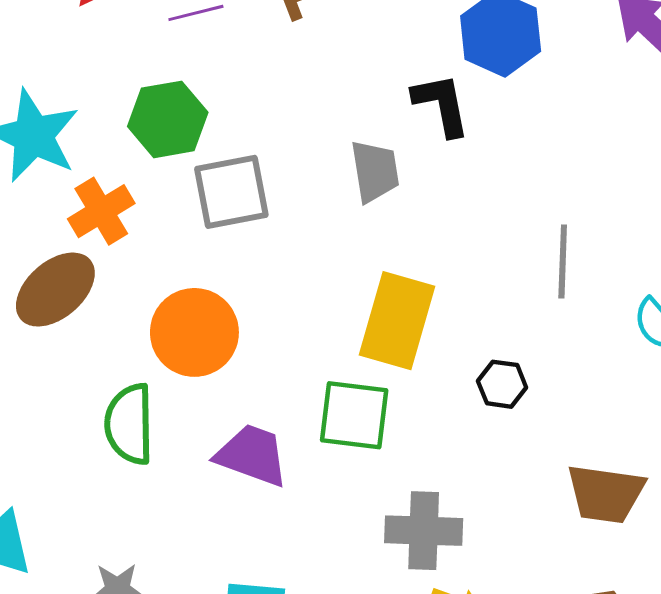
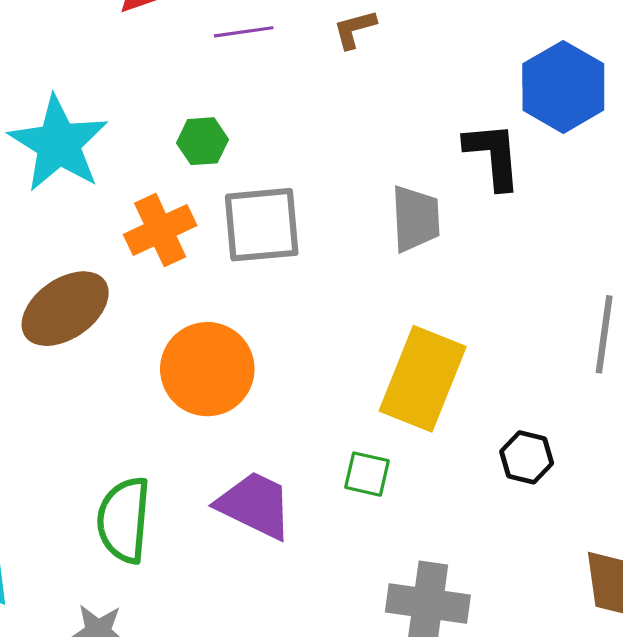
green hexagon: (168, 119) -> (202, 141), size x0.6
orange cross: (101, 211) -> (160, 230), moved
green square: (354, 415) -> (367, 474), size x0.6
green semicircle: (129, 424) -> (124, 520), moved

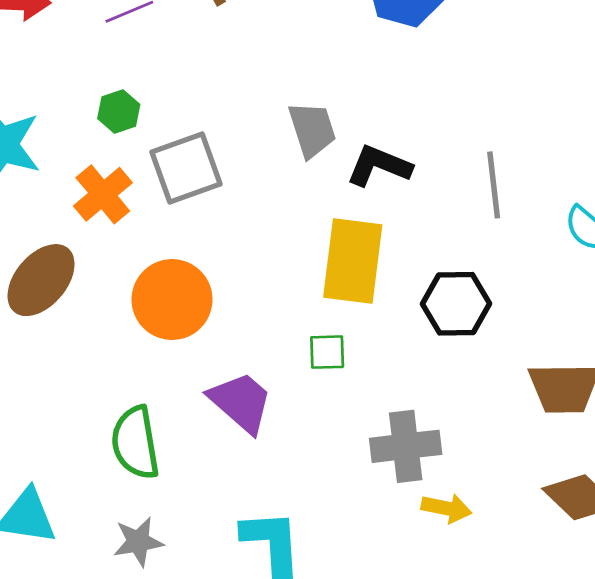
black L-shape: (493, 155) -> (379, 166), moved, turned -48
black hexagon: (527, 457) -> (456, 304), size x1.5
purple trapezoid: (255, 505) -> (241, 402), turned 30

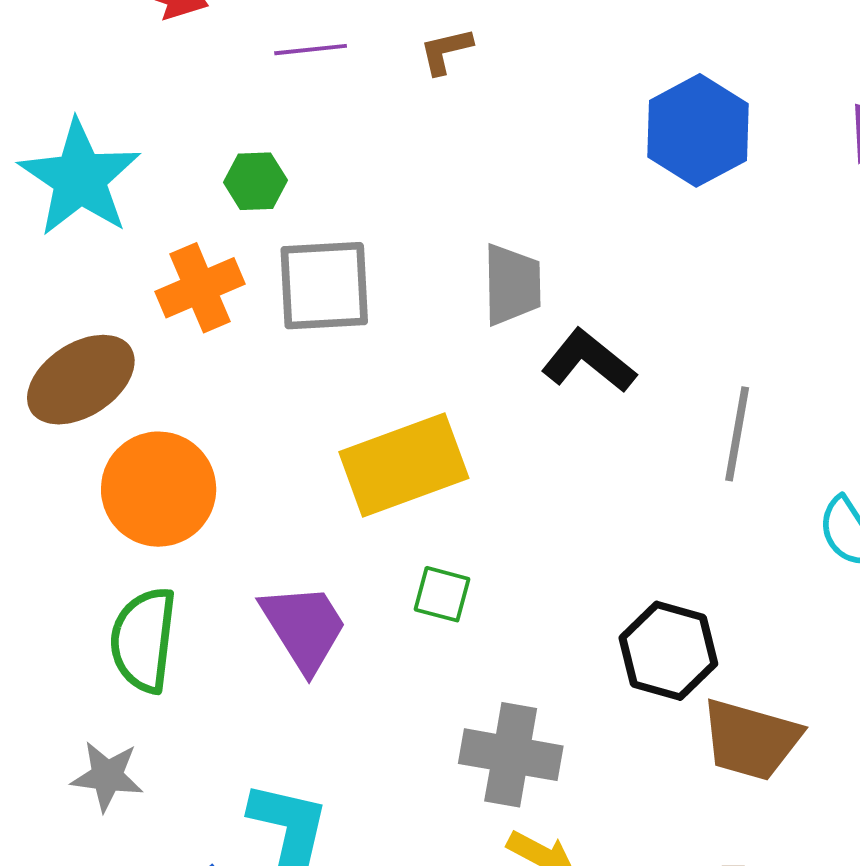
yellow rectangle: (353, 261) -> (404, 465), moved, turned 46
orange circle: (172, 300) -> (159, 489), moved
black hexagon: (456, 304) -> (668, 651), moved

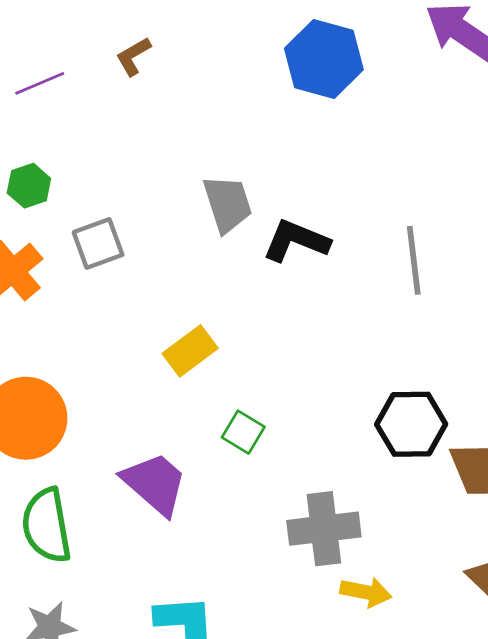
gray square: (324, 286) -> (98, 243), size x0.7
yellow rectangle: (404, 465) -> (190, 351), size x0.6
green square: (442, 594) -> (243, 432), turned 33

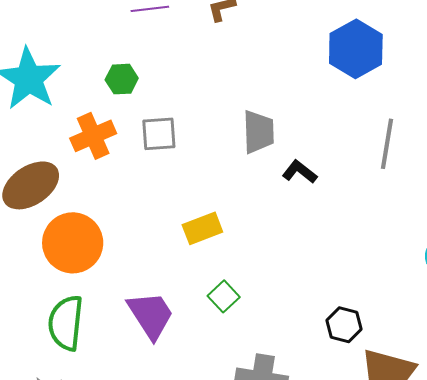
black L-shape: (296, 241) -> (300, 172), size x0.7
gray line: (414, 260) -> (387, 144), moved
black hexagon: (411, 424) -> (344, 325), size x0.7

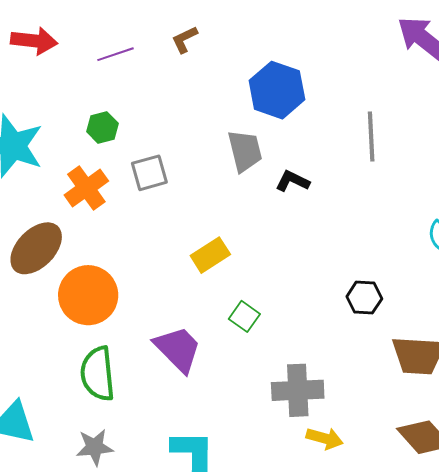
blue hexagon: (356, 49) -> (277, 90), moved
black hexagon: (344, 325) -> (364, 298), moved

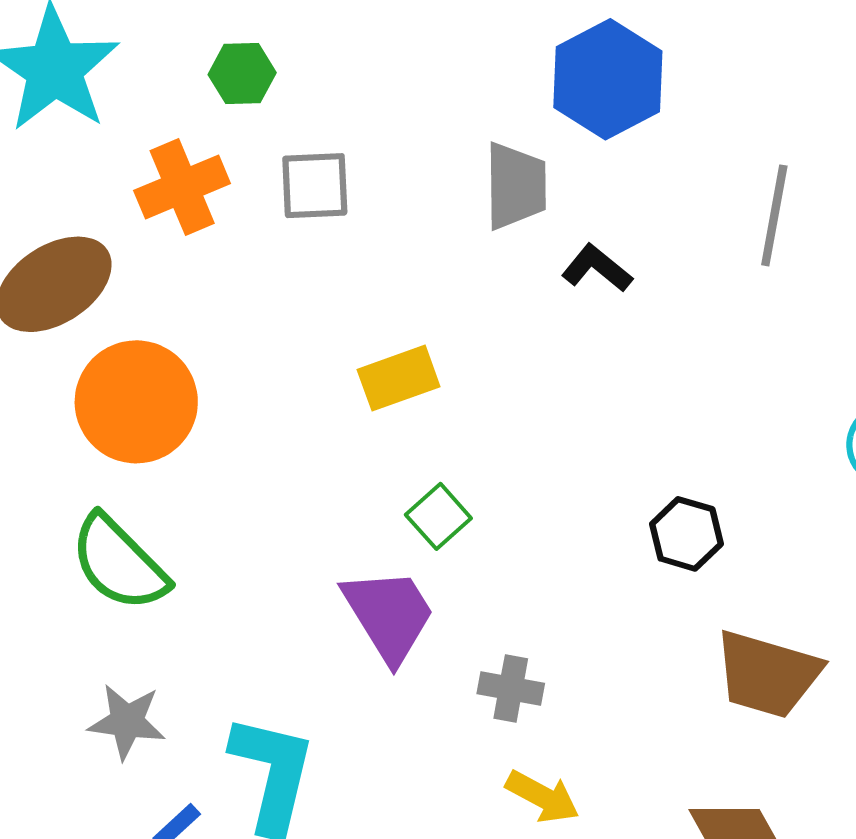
purple trapezoid: (178, 349) -> (389, 615), moved
green semicircle: (98, 374) -> (119, 563), turned -52
gray cross: (298, 390) -> (511, 688), size x0.6
gray star: (95, 447) -> (127, 722), moved

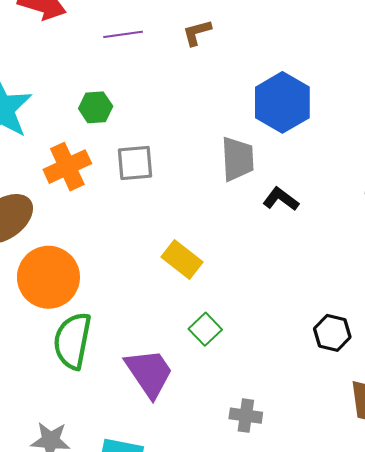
yellow rectangle: (399, 378) -> (182, 259), turned 60
green semicircle: (119, 563) -> (72, 341), moved, turned 58
purple trapezoid: (389, 615) -> (149, 373), moved

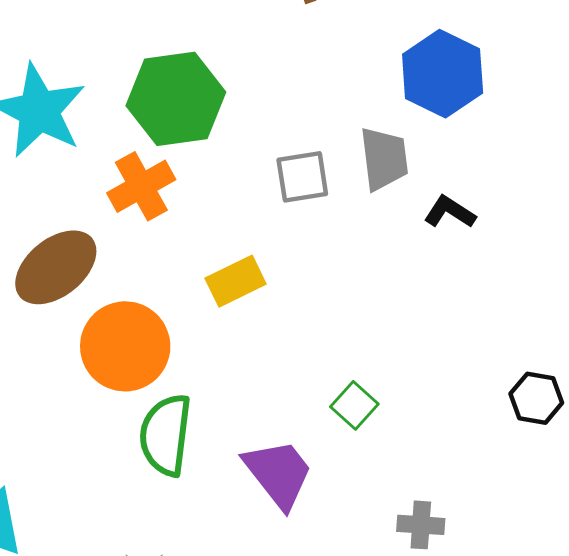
green hexagon: (96, 107) -> (176, 99), size x2.0
gray square: (135, 163) -> (302, 177), moved
yellow rectangle: (182, 259) -> (236, 281), moved, turned -60

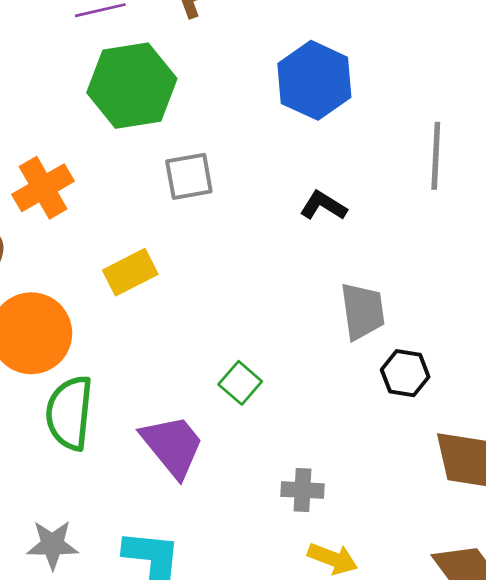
green hexagon: (176, 99) -> (132, 86), moved
gray trapezoid: (384, 159) -> (363, 311), moved

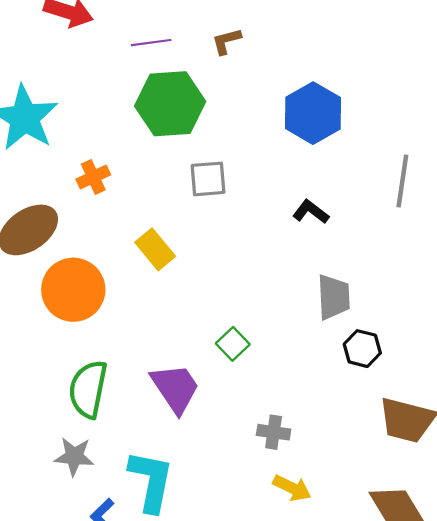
orange cross: (43, 188) -> (93, 177), size x0.7
yellow rectangle: (130, 272) -> (155, 249), turned 72
green semicircle: (69, 413) -> (88, 389), moved

